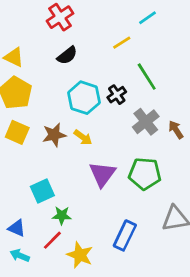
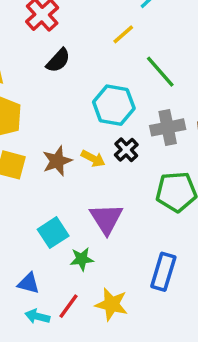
black cross: (117, 95) -> (126, 150), moved
cyan hexagon: (84, 98) -> (114, 105), moved
gray cross: (146, 122) -> (168, 127), turned 36
purple triangle: (102, 174) -> (106, 219), moved
red line: (52, 240) -> (69, 306), moved

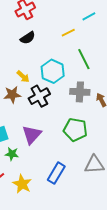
black cross: (126, 150) -> (39, 96), moved, size x1.5
yellow arrow: (93, 159) -> (23, 77), moved

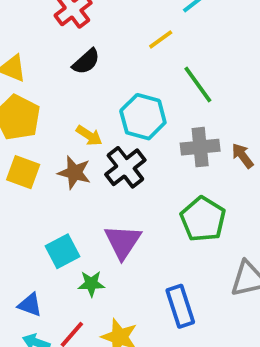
brown star: (12, 95) -> (74, 173), turned 30
green pentagon: (75, 130) -> (203, 219), turned 30
blue rectangle: (56, 173) -> (180, 306), turned -40

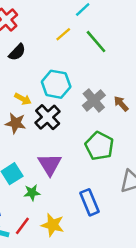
green line: (198, 85) -> (96, 42), moved
gray cross: (200, 147) -> (94, 100), turned -30

